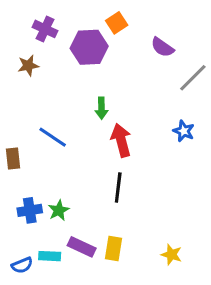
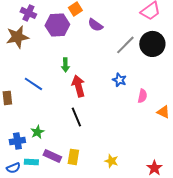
purple semicircle: (162, 47) -> (95, 25), moved
brown star: (28, 66) -> (17, 37), size x1.6
black line: (118, 187) -> (76, 117), turned -30
blue cross: (30, 210) -> (17, 141), moved

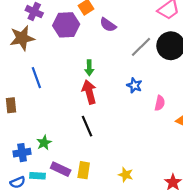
green arrow: (65, 65) -> (89, 68), moved
blue line: (33, 84) -> (36, 78), moved, turned 36

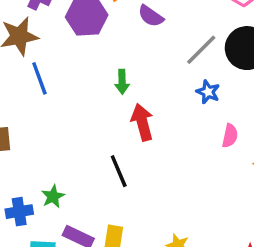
blue line: (36, 78) -> (39, 78), moved
blue star: (134, 85) -> (208, 92), moved
red arrow: (89, 92) -> (142, 122), moved

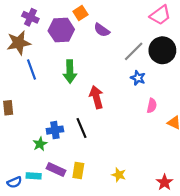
green arrow: (122, 82) -> (70, 72), moved, size x1.5
blue cross: (19, 212) -> (55, 130), moved

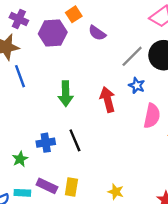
green arrow: (70, 72) -> (66, 94), moved
red arrow: (96, 97) -> (108, 100), moved
pink semicircle: (152, 106) -> (152, 116), size x1.5
green star: (40, 144) -> (20, 159), moved

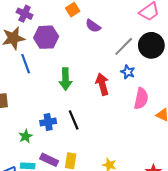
purple hexagon: (53, 33) -> (46, 37), moved

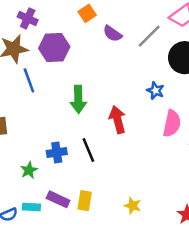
gray line: (124, 46) -> (149, 36), moved
red arrow: (102, 84) -> (117, 120), moved

